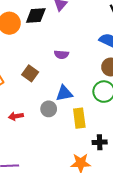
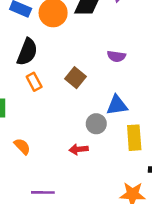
red arrow: (16, 116) -> (79, 149), moved

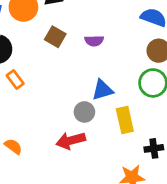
brown square: (76, 78) -> (55, 37), moved
red arrow: (79, 149) -> (71, 141), size x1.5

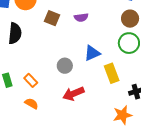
orange rectangle: (15, 80) -> (31, 80), moved
gray circle: (84, 112) -> (65, 66), moved

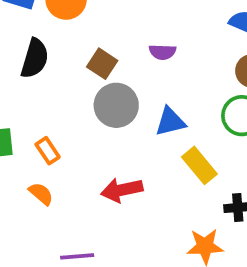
brown square: (52, 18) -> (102, 64), moved
gray circle: (65, 66) -> (116, 105), moved, size x1.5
yellow rectangle: (112, 73) -> (199, 165), turned -30

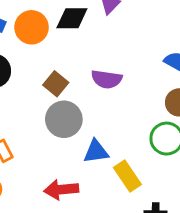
purple semicircle: (162, 52) -> (107, 79), size x1.4
blue triangle: (170, 122) -> (96, 152), moved

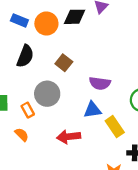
purple semicircle: (107, 79) -> (100, 83), moved
gray circle: (64, 119) -> (47, 94), moved

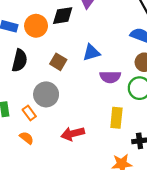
purple semicircle: (100, 83) -> (110, 77), moved
blue triangle: (92, 110) -> (91, 53), moved
yellow rectangle: (115, 127) -> (116, 118), turned 48

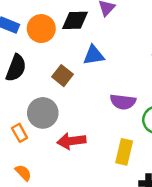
blue triangle: (91, 53) -> (94, 55), moved
red arrow: (73, 134) -> (71, 141), moved
orange semicircle: (27, 138) -> (23, 173), moved

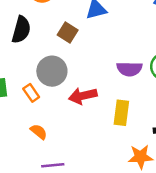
purple semicircle: (123, 102) -> (129, 69), moved
yellow rectangle: (124, 152) -> (121, 113), moved

